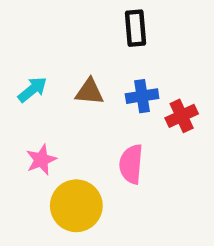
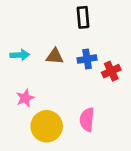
cyan arrow: (32, 90) -> (20, 55), turned 36
pink semicircle: (131, 164) -> (87, 120), moved

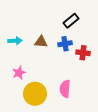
black rectangle: (83, 17) -> (71, 21), moved, turned 56
red cross: (111, 71) -> (83, 53), turned 32

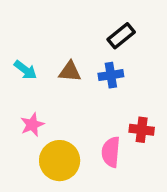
cyan arrow: (15, 41) -> (25, 70), turned 40
red cross: (83, 53) -> (142, 130), moved

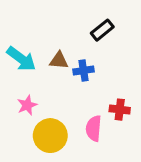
cyan arrow: (25, 70) -> (21, 59), size x1.5
blue cross: (111, 75) -> (84, 71), moved

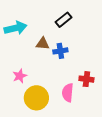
black rectangle: (102, 30) -> (64, 20), moved
cyan arrow: (21, 59) -> (16, 28), moved, turned -50

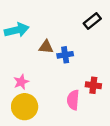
black rectangle: (64, 20) -> (92, 21), moved
yellow circle: (36, 98) -> (25, 107), moved

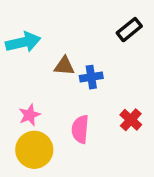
red cross: (93, 85) -> (131, 120), turned 35
pink semicircle: (73, 100) -> (80, 129), moved

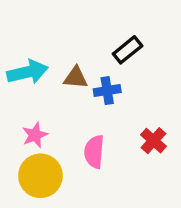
black rectangle: (129, 30) -> (128, 50), moved
cyan arrow: (23, 42) -> (28, 72), moved

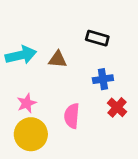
black rectangle: (128, 50) -> (97, 38), turned 55
blue cross: (107, 91) -> (103, 79), moved

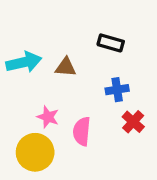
pink star: (27, 103) -> (48, 117), moved, turned -30

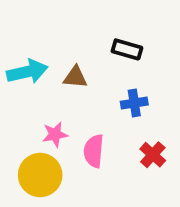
pink star: (48, 117) -> (55, 134), turned -30
red cross: (133, 122) -> (153, 155), moved

